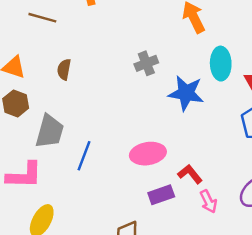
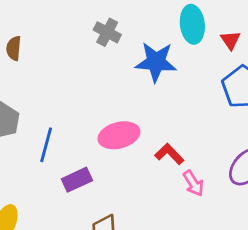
gray cross: (146, 63) -> (107, 32), turned -35
purple rectangle: (161, 195) -> (77, 180), moved

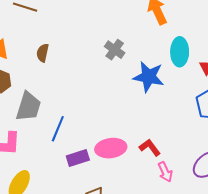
pink ellipse: (119, 135) -> (111, 148), moved

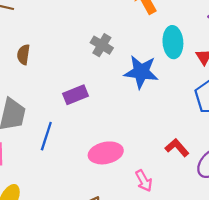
red L-shape: (150, 147) -> (177, 148), moved
purple rectangle: (78, 158) -> (75, 95), moved
pink arrow: (165, 172) -> (144, 181), moved

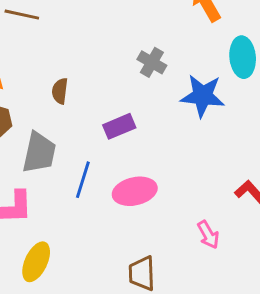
brown semicircle: (23, 55) -> (60, 91), moved
pink ellipse: (106, 153) -> (135, 191), moved

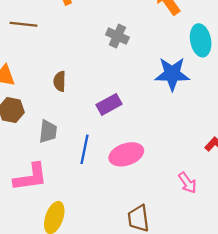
gray cross: (152, 62) -> (117, 36), moved
gray trapezoid: (39, 153) -> (48, 131), size x0.7

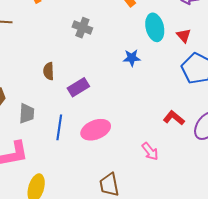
blue star: (172, 74) -> (132, 58), size x0.6
brown semicircle: (60, 81) -> (49, 71), moved

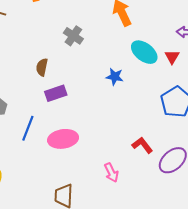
cyan ellipse: (155, 27) -> (144, 52), turned -52
red triangle: (184, 36) -> (172, 57), moved
brown semicircle: (49, 71) -> (42, 67), moved

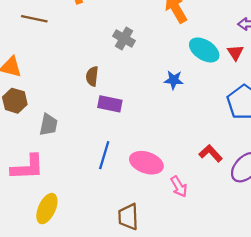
purple rectangle: (56, 93) -> (110, 104), turned 35
blue line: (28, 128) -> (104, 155), moved
pink ellipse: (63, 139) -> (146, 163), moved, turned 32

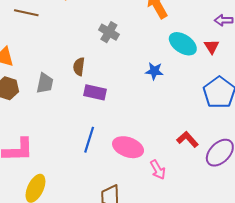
gray trapezoid: (48, 125) -> (45, 83), moved

